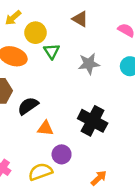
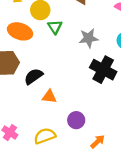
black cross: (93, 121) -> (103, 70), moved
purple circle: (62, 154) -> (76, 120), moved

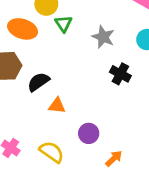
gray star: (89, 38) -> (103, 37), turned 30
black cross: (103, 70) -> (120, 74), size x0.7
yellow semicircle: (45, 136) -> (52, 152), turned 55

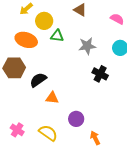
green triangle: (64, 24) -> (57, 36), turned -48
gray star: (103, 37) -> (87, 46), turned -30
orange arrow: (114, 159) -> (95, 138), turned -72

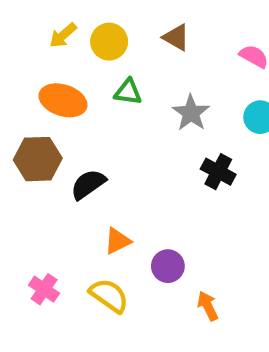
yellow circle: (44, 21) -> (109, 42), moved
gray star: (87, 46) -> (191, 113), turned -30
orange triangle: (52, 98) -> (118, 241), moved, turned -32

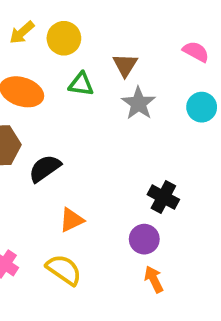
brown triangle: (176, 37) -> (125, 65), moved, turned 32
black cross: (218, 172) -> (163, 197), moved
purple circle: (168, 266) -> (144, 239), moved

